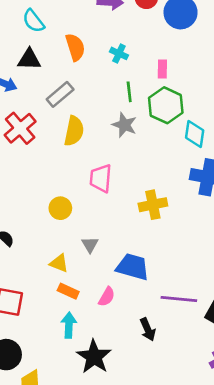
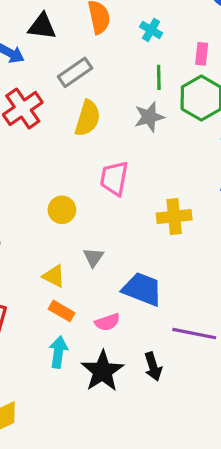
gray star: (124, 125) -> (149, 117), turned 30
pink semicircle: (107, 297) -> (107, 322), turned 36
black star: (94, 357) -> (102, 371), moved

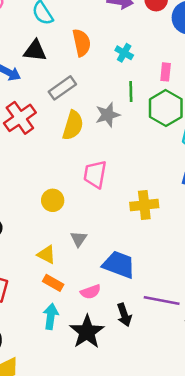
gray star: (149, 117) -> (108, 115), moved
black arrow: (153, 367) -> (124, 315), moved

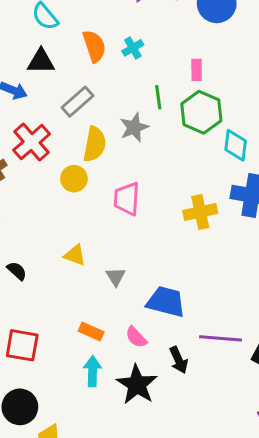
cyan cross: (124, 53) -> (133, 48), moved, turned 36
yellow circle: (53, 200) -> (74, 179), moved
yellow cross: (144, 205) -> (200, 212), moved
yellow triangle: (46, 255) -> (75, 255), moved
pink semicircle: (91, 292) -> (136, 337), turned 72

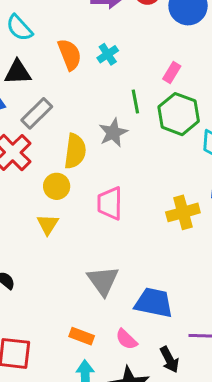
pink rectangle: (197, 70) -> (172, 72), turned 35
gray rectangle: (78, 102) -> (37, 113), moved
yellow triangle: (75, 255) -> (48, 224), moved, turned 45
gray triangle: (116, 277) -> (103, 281), size x1.6

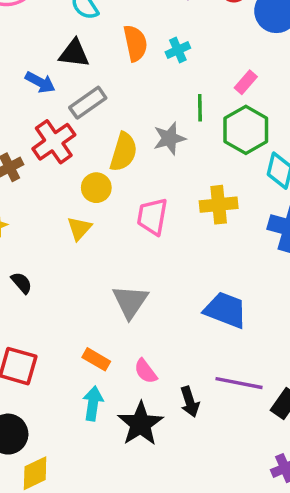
yellow cross: (183, 212) -> (219, 205), moved
blue trapezoid: (154, 303) -> (225, 310), moved

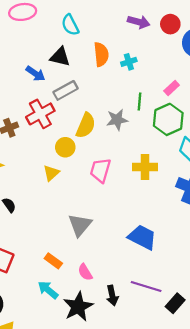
cyan arrow: (93, 403) -> (48, 290), turned -65

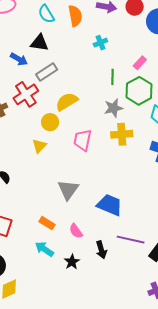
orange semicircle: (101, 54) -> (75, 16), moved
gray star: (117, 120) -> (114, 108), moved
yellow semicircle: (86, 126) -> (67, 102), turned -140
blue trapezoid: (142, 237) -> (110, 205), moved
black star: (78, 307) -> (72, 262), size x0.6

